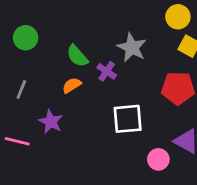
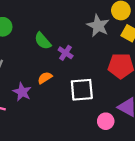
gray star: (132, 48) -> (98, 26), moved
orange semicircle: (72, 85) -> (45, 78), moved

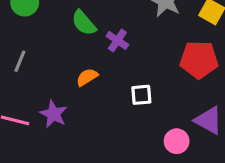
white square: (82, 90) -> (141, 95), size x0.6
purple star: (22, 92) -> (53, 114), moved

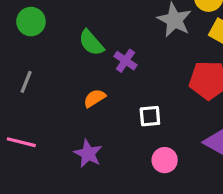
purple star: (53, 114) -> (88, 154), moved
pink circle: (177, 141) -> (165, 160), moved

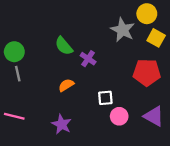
green circle: (31, 22) -> (14, 52), moved
gray line: (26, 82) -> (18, 74), turned -35
pink circle: (165, 160) -> (119, 116), moved

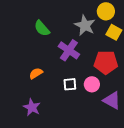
green semicircle: (64, 46) -> (42, 28), moved
purple cross: (88, 59) -> (69, 50), moved, size x1.5
pink circle: (119, 116) -> (92, 84), moved

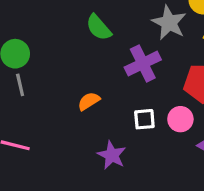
purple cross: (69, 50) -> (143, 64), turned 30
purple star: (32, 107) -> (112, 155), moved

